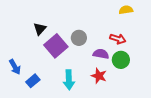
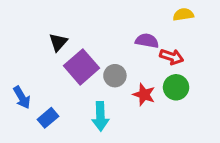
gray circle: (79, 38) -> (115, 76), moved
purple semicircle: (101, 54) -> (147, 41), moved
red star: (99, 76) -> (144, 95), moved

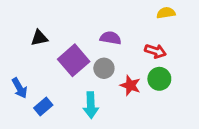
purple semicircle: (147, 41) -> (111, 38), moved
black triangle: (58, 42) -> (39, 38), moved, turned 36

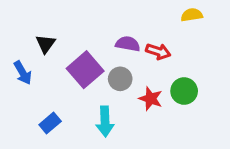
black triangle: (39, 38) -> (46, 44), turned -42
red arrow: (155, 51) -> (158, 51), moved
blue arrow: (20, 88) -> (23, 73), moved

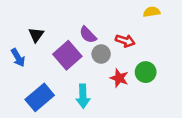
purple semicircle: (128, 44) -> (88, 35), moved, turned -144
gray circle: (120, 79) -> (101, 54), moved
blue rectangle: (50, 123) -> (40, 97), size x1.6

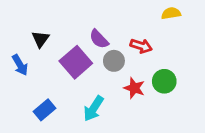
cyan arrow: (83, 96) -> (93, 108), turned 35
blue rectangle: (40, 97) -> (45, 110), size x0.7

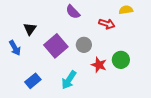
purple semicircle: (99, 39) -> (73, 12), moved
red arrow: (141, 46) -> (107, 24), moved

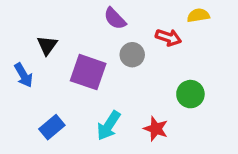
gray circle: (84, 45) -> (132, 55), moved
purple square: (56, 46) -> (88, 72), turned -30
red star: (99, 65) -> (156, 129), moved

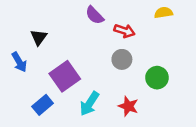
red arrow: (168, 37) -> (124, 31), moved
gray circle: (132, 55) -> (122, 59), moved
purple square: (88, 72) -> (65, 76), moved, turned 36

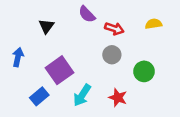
yellow semicircle: (163, 13) -> (154, 24), moved
black triangle: (39, 37) -> (46, 26), moved
blue arrow: (19, 62) -> (18, 57), turned -138

